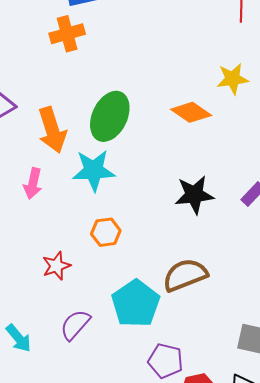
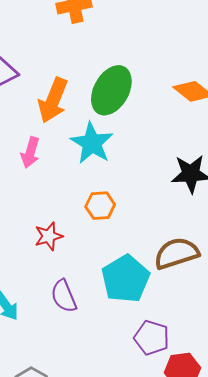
orange arrow: (52, 130) -> (53, 100), turned 36
cyan star: (94, 170) -> (92, 143), turned 30
purple semicircle: (75, 325) -> (64, 296), turned -68

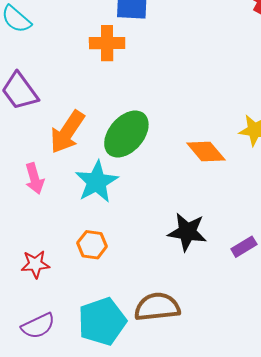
pink arrow: (30, 152) -> (35, 178), turned -44
purple semicircle: (64, 296) -> (38, 326), turned -104

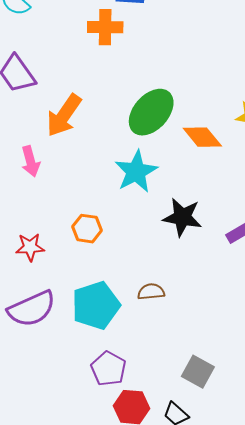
green ellipse: (126, 134) -> (151, 112), moved
cyan star: (97, 182) -> (136, 172), moved
brown semicircle: (157, 307) -> (151, 292), size x0.6
purple semicircle: (38, 326) -> (32, 309), size x1.4

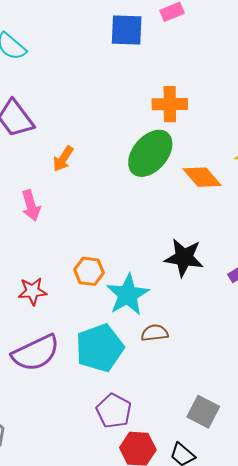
orange cross: (105, 27) -> (170, 104), moved
orange arrow: (64, 115) -> (63, 159), size x0.6
cyan star: (136, 172) -> (128, 295), moved

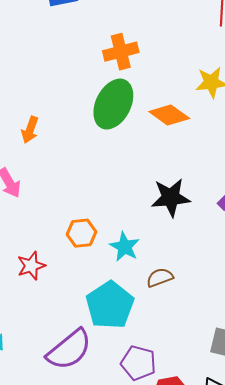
cyan star: (128, 295) -> (125, 247), size x0.7
purple semicircle: (36, 353) -> (69, 350), moved

